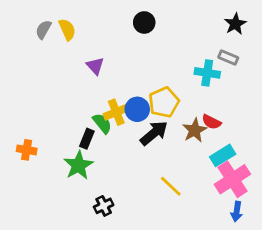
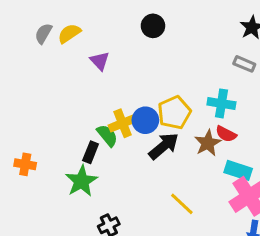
yellow semicircle: (67, 29) -> (69, 33), turned -100
purple triangle: (95, 66) -> (100, 61), moved
cyan cross: (207, 73) -> (221, 103), moved
cyan rectangle: (223, 155) -> (238, 170), turned 50

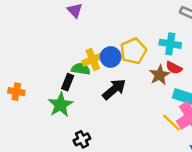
green semicircle: (107, 135) -> (81, 69), turned -42
black arrow: (164, 146) -> (114, 89), moved
yellow line: (182, 204) -> (171, 123), moved

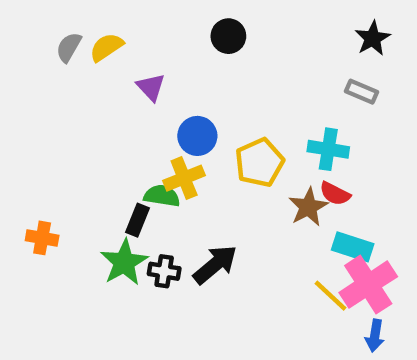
blue circle: (111, 57) -> (197, 136), moved
black arrow: (114, 89) -> (215, 265), moved
black cross: (82, 139) -> (164, 271), moved, turned 35

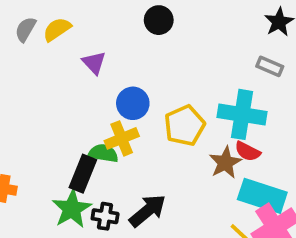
cyan cross: (328, 149) -> (242, 114), size x1.4
black rectangle: (137, 220) -> (83, 174), size x1.4
cyan rectangle: (353, 247) -> (262, 196), size x1.4

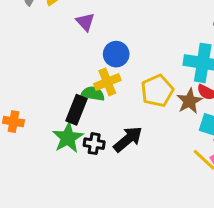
yellow pentagon: (185, 126) -> (157, 91), moved

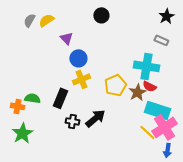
blue circle: (116, 54) -> (78, 58), moved
green semicircle: (93, 94) -> (32, 98), moved
green star: (68, 138) -> (22, 133), moved

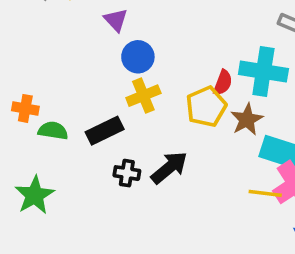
red semicircle: (149, 86) -> (223, 83), moved, turned -96
black rectangle: (60, 98) -> (105, 131), turned 42
orange cross: (17, 106) -> (25, 108), moved
yellow line: (147, 132) -> (265, 193), turned -36

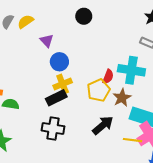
black rectangle: (105, 131) -> (56, 98), moved
black arrow: (169, 168) -> (103, 125), moved
black cross: (127, 173) -> (53, 128), size x1.5

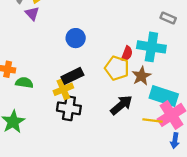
purple triangle: (47, 41) -> (32, 14), moved
yellow cross: (63, 84) -> (63, 89), moved
yellow pentagon: (99, 90) -> (117, 68), turned -30

